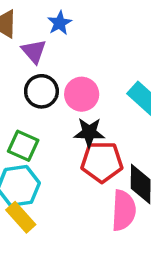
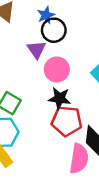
purple triangle: (34, 51) -> (36, 49), moved
black circle: (41, 91) -> (54, 30), moved

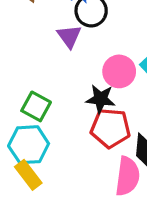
pink circle: (57, 69) -> (119, 71), moved

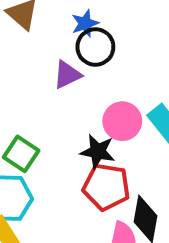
purple triangle: (69, 36) -> (67, 75), turned 36

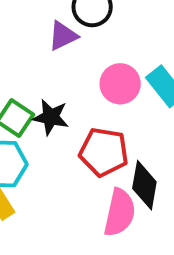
black star: (98, 151) -> (51, 117), moved

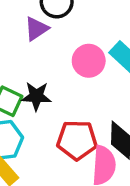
red pentagon: (104, 152) -> (77, 140), moved

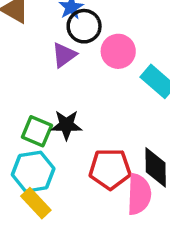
pink circle: (89, 61) -> (118, 51), moved

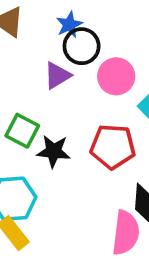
green square: (37, 131) -> (22, 131), moved
red pentagon: (110, 169) -> (113, 147), moved

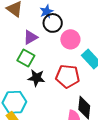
purple triangle: (57, 75) -> (30, 37), moved
green square: (22, 131) -> (26, 58), moved

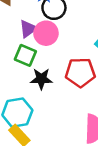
pink circle: (70, 39) -> (46, 33), moved

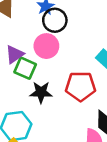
purple triangle: (28, 29) -> (15, 54), moved

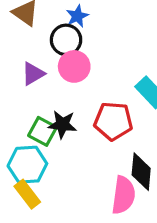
black circle: (55, 20) -> (66, 40), moved
green square: (25, 68) -> (43, 131), moved

